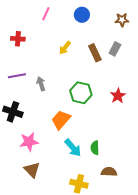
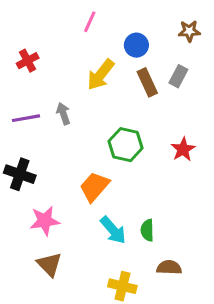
pink line: (46, 14) -> (90, 22), moved
blue circle: (82, 15) -> (136, 45), moved
red cross: (18, 39) -> (28, 61), turned -32
yellow arrow: (65, 48) -> (101, 75), size x1.5
gray arrow: (41, 84) -> (63, 114), moved

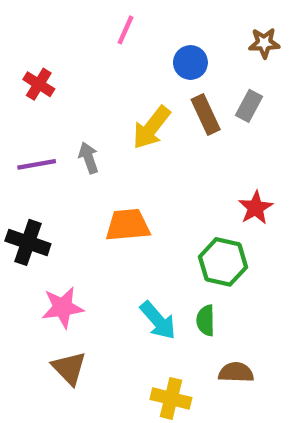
red cross: (28, 61) -> (39, 84), turned -30
yellow arrow: (101, 75) -> (151, 128), moved
green hexagon: (126, 145) -> (223, 262), moved
orange trapezoid: (94, 187) -> (128, 225), moved, turned 44

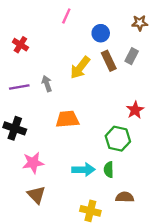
cyan arrow: (158, 320) -> (83, 170), turned -50

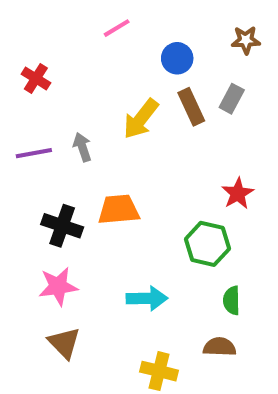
pink line: (66, 16) -> (117, 28), turned 35
black cross: (15, 128) -> (62, 226), moved
green semicircle: (109, 170) -> (232, 300), moved

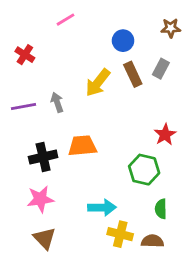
pink line: (117, 28) -> (66, 20), moved
black cross: (62, 226) -> (43, 157), turned -32
yellow cross: (159, 371) -> (120, 234), moved

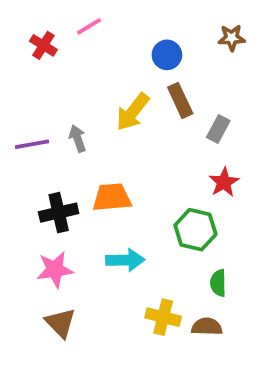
red cross: (25, 55) -> (43, 45), moved
gray rectangle: (161, 69) -> (218, 129), moved
cyan arrow: (102, 207) -> (125, 260), moved

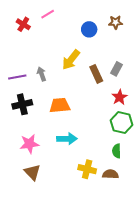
brown star: (232, 38) -> (115, 22), moved
brown rectangle: (180, 100) -> (96, 74), moved
black cross: (59, 213) -> (22, 104), moved
green hexagon: (195, 230) -> (122, 123), moved

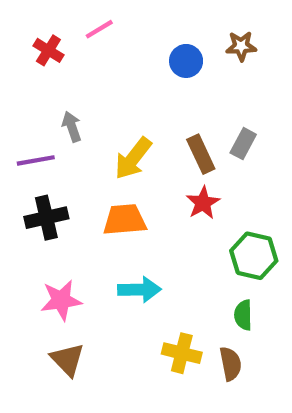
yellow arrow: (71, 60) -> (133, 158), moved
gray arrow: (42, 74) -> (72, 127), moved
red star: (120, 97) -> (203, 203), moved
brown semicircle: (110, 174) -> (231, 364), turned 77

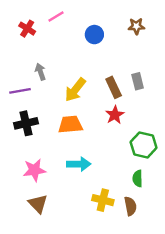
blue circle: (186, 61) -> (94, 35), moved
gray rectangle: (243, 144) -> (138, 81), turned -42

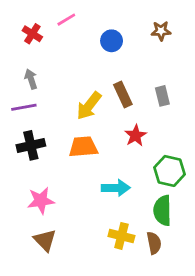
gray arrow: (40, 72) -> (31, 79), moved
brown rectangle: (114, 87) -> (123, 95), moved
cyan arrow: (79, 164) -> (116, 188), moved
green semicircle: (138, 179) -> (162, 210), size x1.5

